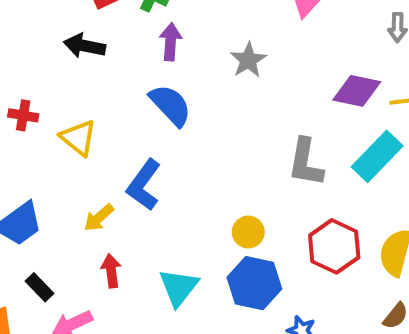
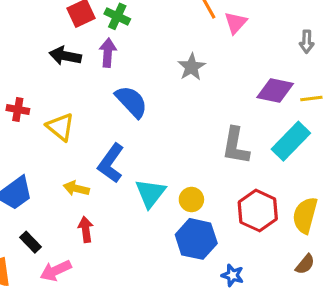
purple arrow: (170, 42) -> (108, 53), moved
yellow arrow: (99, 218) -> (76, 188), turned 55
cyan triangle: (179, 287) -> (150, 193), moved

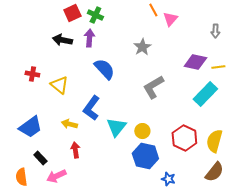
gray L-shape: (236, 146) -> (153, 87), moved, turned 50
brown semicircle: (305, 264) -> (214, 172), size x1.5

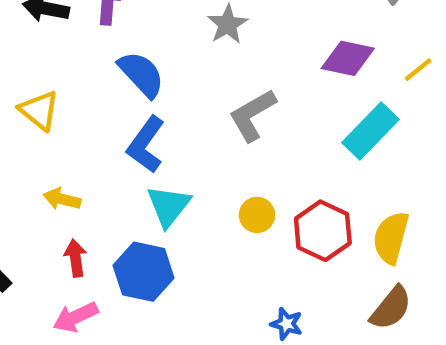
yellow line: (218, 67) -> (418, 70), moved, turned -32
blue L-shape: (91, 108) -> (146, 145), moved
yellow circle: (142, 131) -> (257, 215), moved
blue hexagon: (145, 156) -> (144, 272), moved
pink arrow: (56, 176) -> (75, 317), moved

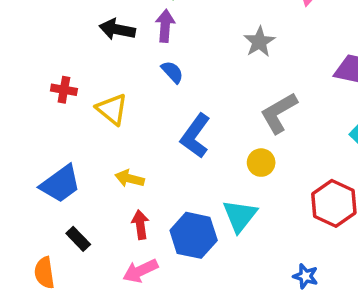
blue semicircle: (141, 74) -> (172, 72), moved, size x0.6
cyan triangle: (169, 206) -> (240, 216), moved
yellow circle: (257, 215) -> (261, 163), moved

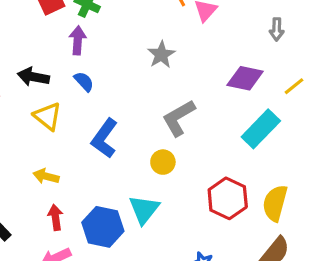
black arrow: (117, 29) -> (33, 77), moved
yellow triangle: (112, 109) -> (48, 116), moved

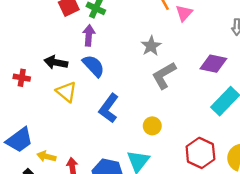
blue semicircle: (84, 81) -> (93, 66), size x1.5
gray L-shape: (179, 118) -> (164, 75), moved
yellow arrow: (46, 176) -> (46, 156), moved

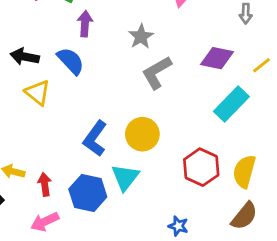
purple arrow: (89, 35) -> (85, 24), moved
blue L-shape: (109, 108) -> (95, 138), moved
yellow circle: (152, 126) -> (142, 134), size x1.5

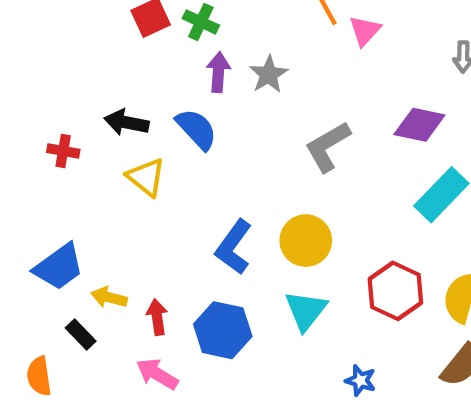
gray star: (141, 37) -> (269, 74), moved
cyan triangle: (125, 177) -> (306, 311), moved
pink arrow: (45, 222) -> (157, 374), turned 56

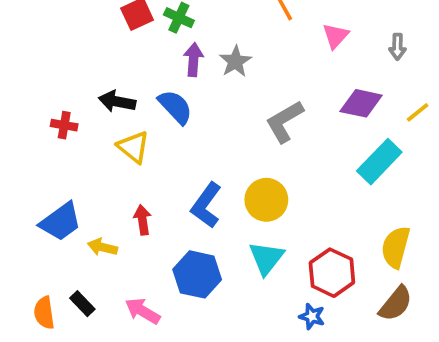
pink triangle: (365, 31) -> (336, 36), moved
red hexagon: (395, 291) -> (332, 273), moved
red arrow: (157, 317) -> (142, 220), moved
black rectangle: (81, 335) -> (82, 304), moved

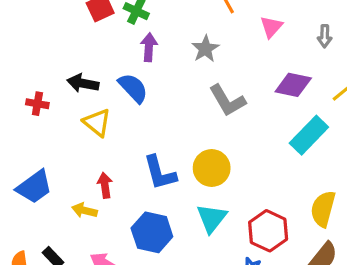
gray star: (235, 61) -> (205, 49), moved
gray L-shape: (285, 121) -> (227, 101), turned -90
blue L-shape: (206, 205) -> (160, 173), turned -51
yellow arrow: (102, 247) -> (84, 210), moved

